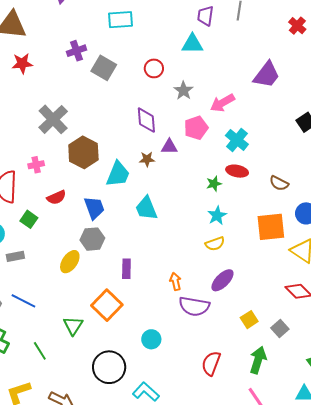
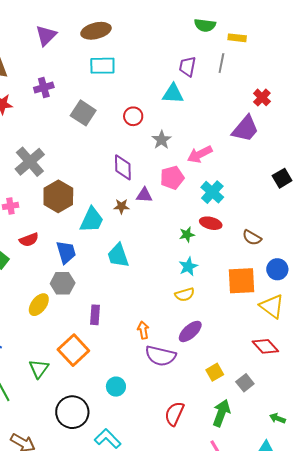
red cross: (297, 26) -> (262, 97), moved
purple cross: (77, 51) -> (44, 88), moved

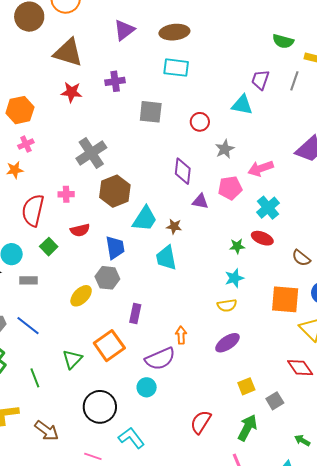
gray square: (83, 113) -> (151, 112), turned -35
brown star: (121, 206) -> (174, 226), moved
purple semicircle: (161, 356) -> (160, 359), moved, turned -44

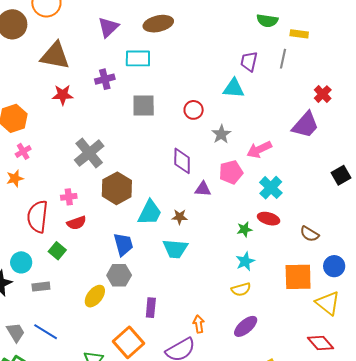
cyan rectangle: (176, 68) -> (138, 58), moved
red semicircle: (80, 230) -> (77, 223), moved
cyan trapezoid: (166, 258) -> (175, 249), turned -68

